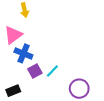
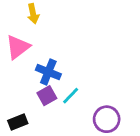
blue cross: (23, 53) -> (48, 72), moved

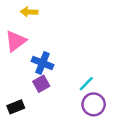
yellow arrow: (33, 14) -> (29, 12), turned 105
cyan line: (71, 96) -> (86, 84), moved

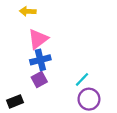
pink triangle: (16, 41) -> (38, 39), moved
blue cross: (42, 63) -> (40, 60), turned -36

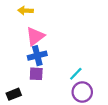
purple square: (39, 79) -> (36, 74), turned 32

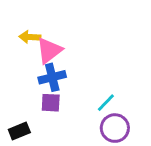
yellow arrow: (25, 11) -> (30, 37), moved

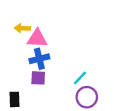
pink triangle: (49, 50) -> (37, 38), turned 40
black rectangle: (19, 131) -> (14, 99), turned -70

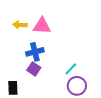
pink triangle: (37, 38) -> (42, 26), moved
purple square: (38, 78) -> (34, 69), turned 32

